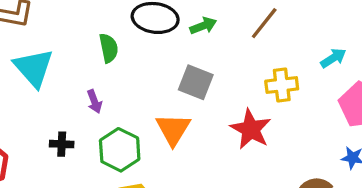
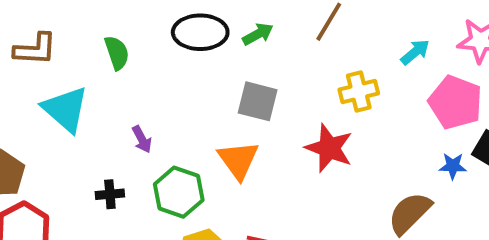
green semicircle: (109, 48) -> (117, 53), moved

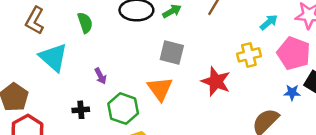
brown L-shape: (35, 49) -> (35, 21), turned 116
yellow cross: (359, 92) -> (249, 55), moved

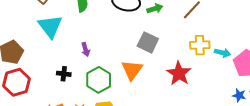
cyan arrow: (269, 22) -> (223, 53), moved, turned 42
yellow cross: (249, 55) -> (200, 45), moved

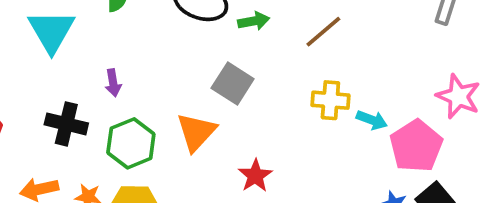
red star: (179, 73) -> (255, 176), moved, size x0.7
black cross: (64, 74) -> (66, 124), size x1.5

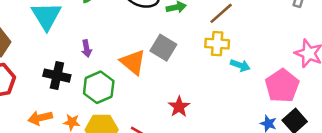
yellow cross: (330, 100) -> (217, 44), moved
cyan arrow: (372, 120) -> (240, 65), moved
orange triangle: (196, 132) -> (133, 62), moved, turned -32

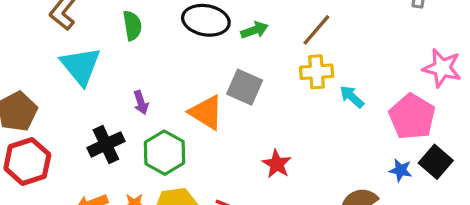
cyan arrow: (240, 65) -> (352, 97), turned -150
black cross: (57, 76) -> (106, 144), turned -30

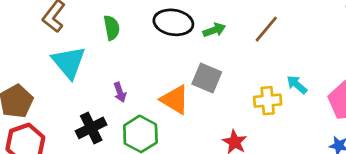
yellow cross: (317, 72) -> (268, 101), moved

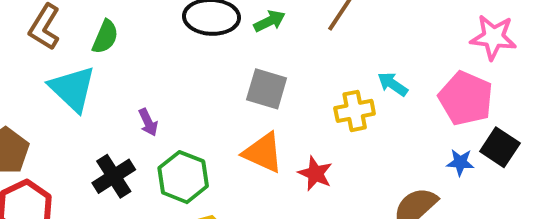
green semicircle: (112, 28) -> (105, 37), moved, turned 40
orange triangle: (175, 100) -> (263, 153), moved

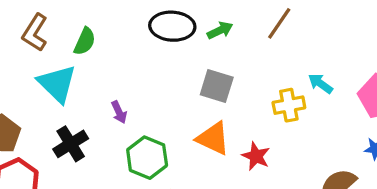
black cross: (114, 176) -> (71, 144), moved

